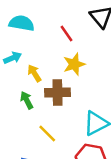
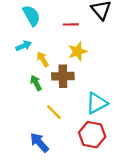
cyan semicircle: (22, 23) -> (31, 15), turned 50
red line: (66, 33) -> (71, 24), turned -56

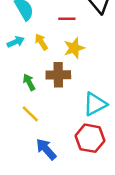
yellow arrow: (43, 59) -> (41, 42), moved
yellow line: (54, 112) -> (30, 114), moved
blue arrow: (39, 142) -> (46, 149), moved

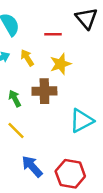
red hexagon: (90, 138) -> (70, 174), moved

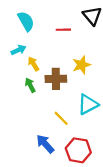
yellow arrow: (27, 58) -> (33, 64), moved
yellow star: (60, 64) -> (81, 65), moved
yellow line: (16, 131) -> (61, 118), moved

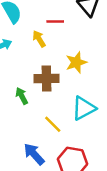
yellow arrow: (33, 64) -> (39, 39), moved
green arrow: (30, 85) -> (22, 96), moved

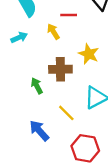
yellow star: (76, 62) -> (89, 54), turned -30
blue arrow: (34, 154) -> (39, 131), moved

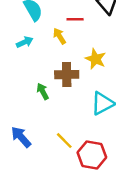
yellow line: (66, 113) -> (64, 141), moved
blue arrow: (39, 131) -> (21, 137), moved

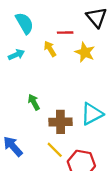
yellow star: (95, 59) -> (85, 52), moved
brown cross: (67, 75) -> (60, 122), moved

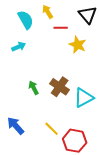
yellow arrow: (50, 49) -> (48, 12), moved
brown cross: (60, 122) -> (60, 87), moved, turned 36

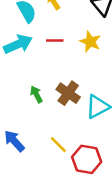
red line: (61, 28) -> (55, 40), moved
cyan arrow: (19, 47) -> (18, 44), size x1.6

